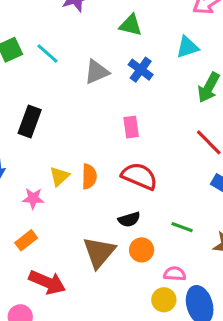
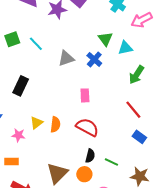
green triangle: (131, 25) -> (105, 39), moved, turned 35
black semicircle: (129, 219) -> (90, 156), moved, turned -64
orange rectangle: (26, 240) -> (11, 161), turned 32

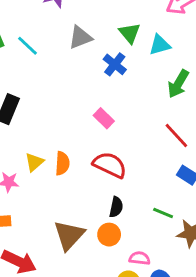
gray triangle: (66, 58) -> (80, 37), moved
pink rectangle: (85, 95) -> (104, 118), turned -40
green line: (111, 162) -> (163, 213), moved

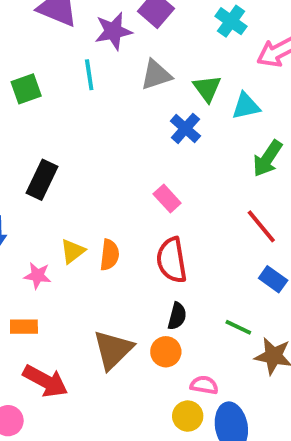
gray triangle: (80, 37) -> (156, 75), moved
cyan line: (27, 46) -> (89, 75), moved, turned 35
red semicircle: (110, 165) -> (172, 260), turned -128

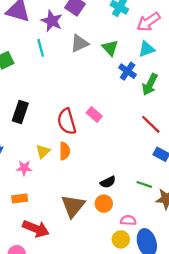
purple star: (113, 31) -> (52, 21), turned -30
cyan triangle: (246, 106) -> (146, 49), moved
blue cross: (185, 128) -> (128, 71), moved
red semicircle: (172, 260) -> (67, 122), moved
black semicircle: (177, 316) -> (108, 182), turned 56

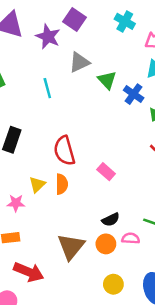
cyan line: (41, 48) -> (47, 88), moved
green triangle: (110, 48) -> (107, 80), moved
pink rectangle: (94, 114) -> (106, 172), moved
pink semicircle: (128, 220) -> (131, 238), moved
yellow circle: (121, 239) -> (113, 284), moved

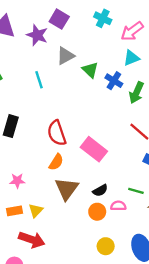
pink rectangle: (106, 172) -> (94, 149), size x1.6
orange semicircle: (62, 184) -> (56, 162), turned 36
yellow triangle: (37, 185) -> (36, 211), moved
brown triangle: (71, 246) -> (67, 189), moved

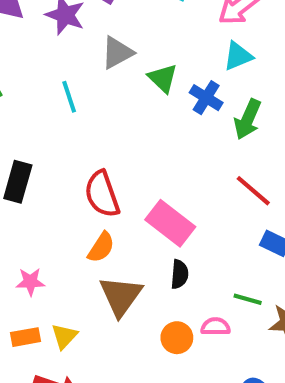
black semicircle: (100, 190) -> (180, 274), moved, turned -56

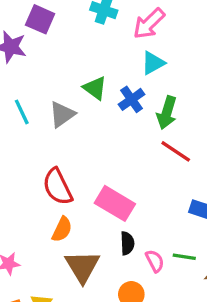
gray triangle: (117, 53) -> (62, 114), moved
blue cross: (206, 98) -> (132, 99), turned 30
red line: (253, 191) -> (176, 151), moved
pink semicircle: (215, 327) -> (155, 261), moved, turned 70

